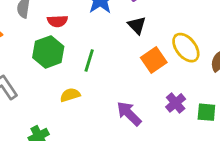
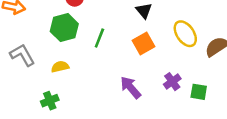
orange square: (154, 60) -> (144, 43), moved
yellow semicircle: (70, 95) -> (60, 67), moved

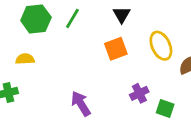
green line: (99, 38) -> (72, 18), moved
purple arrow: (131, 87) -> (81, 104), moved

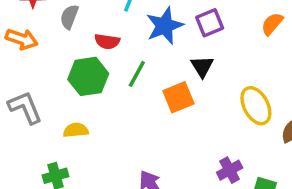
orange square: (116, 49) -> (178, 97), moved

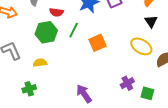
black triangle: (202, 66) -> (151, 21), moved
yellow ellipse: (256, 106) -> (141, 46), turned -30

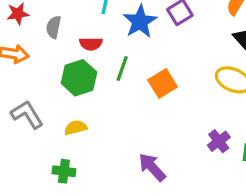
green cross: (29, 89) -> (64, 171), turned 32

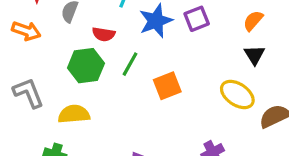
yellow semicircle: (76, 128) -> (74, 114), size x1.4

